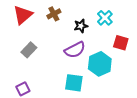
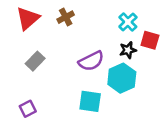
black star: (81, 26) -> (128, 50), moved
red square: (121, 43) -> (150, 40), moved

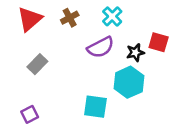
cyan cross: (128, 22) -> (112, 16), moved
purple semicircle: (91, 61) -> (101, 47), moved

